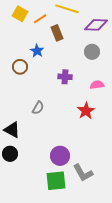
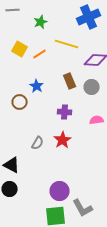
brown rectangle: (57, 33) -> (70, 81), moved
red star: (86, 111) -> (63, 140), moved

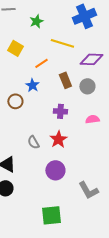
orange line: (40, 54) -> (41, 63), moved
gray semicircle: (38, 143) -> (33, 142), turned 120
purple circle: (60, 191) -> (55, 170), moved
gray L-shape: (83, 208) -> (88, 190), moved

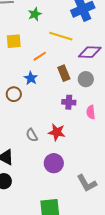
yellow square: (15, 48) -> (14, 41), turned -35
purple cross: (60, 111) -> (69, 102), moved
pink semicircle: (92, 119) -> (91, 112), turned -88
red star: (58, 139) -> (57, 132), turned -30

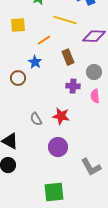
gray circle: (86, 79) -> (94, 72), moved

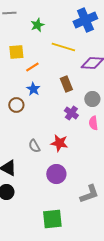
orange line: (44, 40) -> (32, 67), moved
purple cross: (73, 86) -> (71, 113), turned 32
gray L-shape: (91, 167) -> (89, 194), turned -80

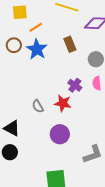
blue star: (33, 89) -> (37, 49), size x1.5
brown circle: (16, 105) -> (14, 45), moved
purple cross: (71, 113) -> (75, 85), moved

